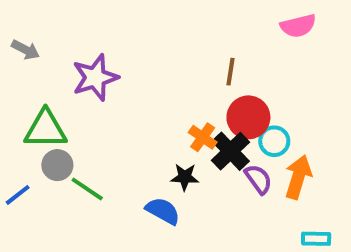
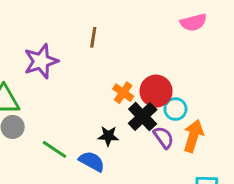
brown line: (231, 72) -> (93, 37), moved
orange cross: (203, 137) -> (123, 93), moved
green line: (87, 189) -> (54, 149), moved

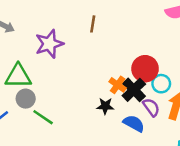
orange cross: (123, 93) -> (118, 85), moved
green line: (54, 149) -> (43, 117), moved
blue semicircle: (92, 161) -> (134, 123), moved

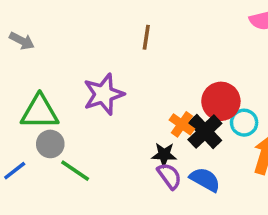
purple star: (49, 44) -> (104, 94), moved
purple semicircle: (151, 107) -> (169, 176), moved

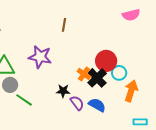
purple star: (104, 94) -> (40, 57), turned 30
black star: (164, 155) -> (63, 91), moved

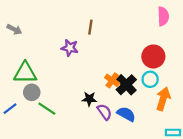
pink semicircle: (131, 15) -> (163, 16), turned -78
purple star: (40, 57) -> (70, 48), moved, size x0.7
red circle: (106, 61) -> (153, 56), moved

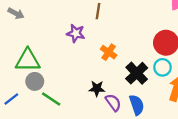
orange cross: (112, 80) -> (109, 52), moved
blue semicircle: (126, 114) -> (137, 105), turned 42

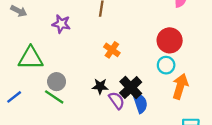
purple star: (76, 33) -> (61, 24), moved
black cross: (137, 73) -> (131, 88), moved
gray circle: (35, 81) -> (57, 82), moved

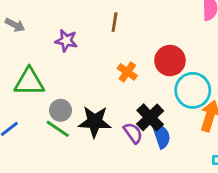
red circle: (170, 40) -> (170, 61), moved
cyan circle: (166, 65) -> (193, 90), size x1.6
black star: (100, 86) -> (95, 122), moved, size x1.6

